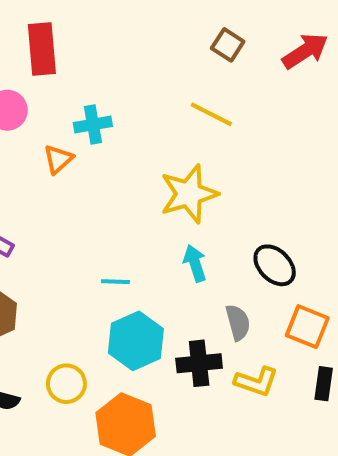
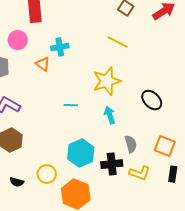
orange triangle: (58, 159) -> (43, 64), turned -42
black ellipse: (275, 265) -> (152, 100), moved
cyan line: (115, 282) -> (71, 105), moved

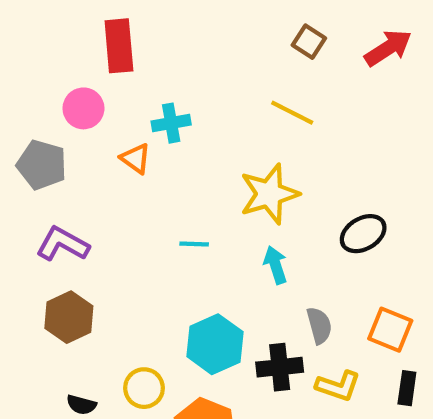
black ellipse: (152, 100) -> (363, 234), turned -75

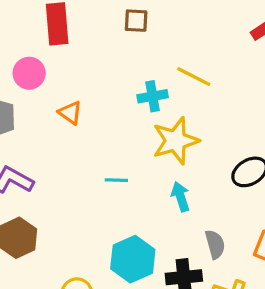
brown square: (309, 42) -> (136, 21), moved, turned -30
cyan cross: (171, 123) -> (153, 96), moved

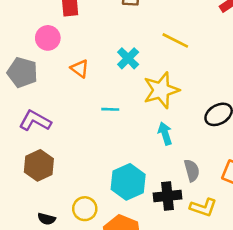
cyan cross: (153, 96) -> (128, 58), moved, turned -35
cyan line: (116, 180) -> (110, 109), moved

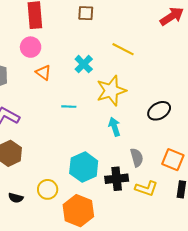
pink circle: (48, 38) -> (31, 47), moved

